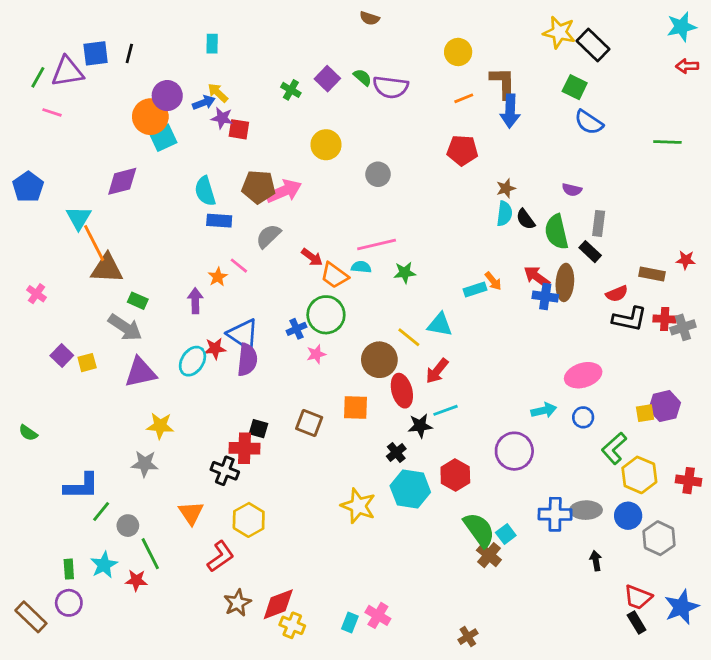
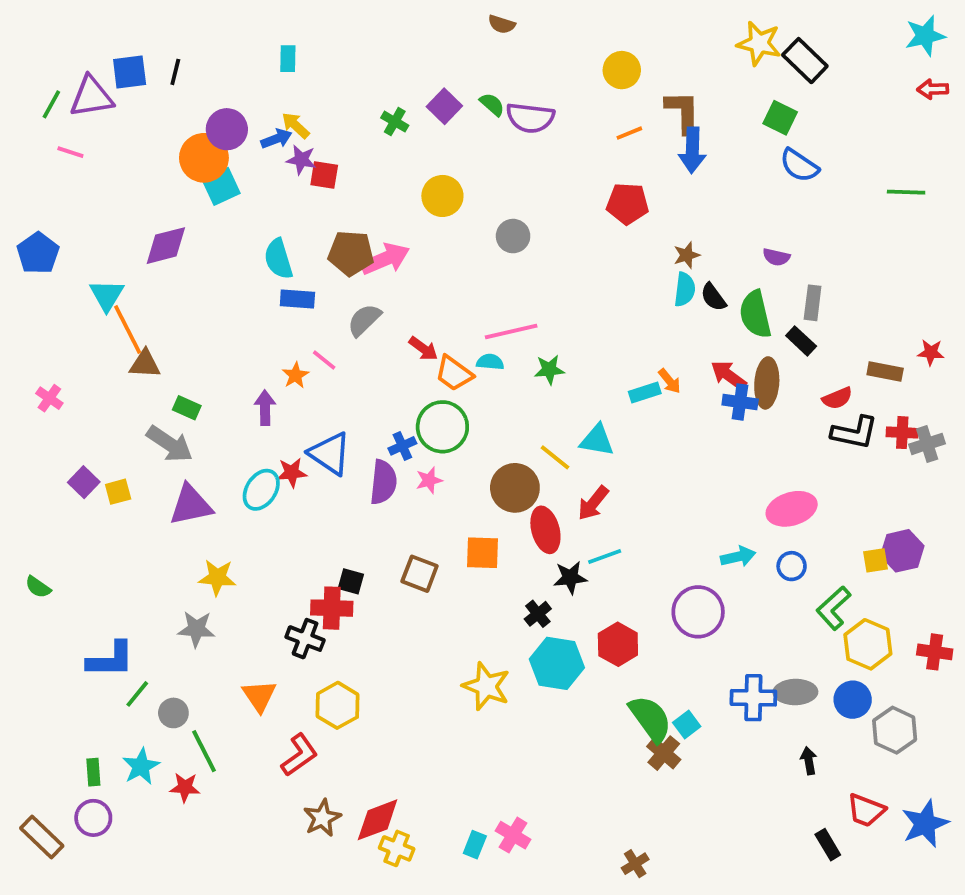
brown triangle: (107, 268) -> (145, 364), size x0.7
purple semicircle: (247, 360) -> (383, 482), moved
black rectangle: (637, 623) -> (828, 845), moved

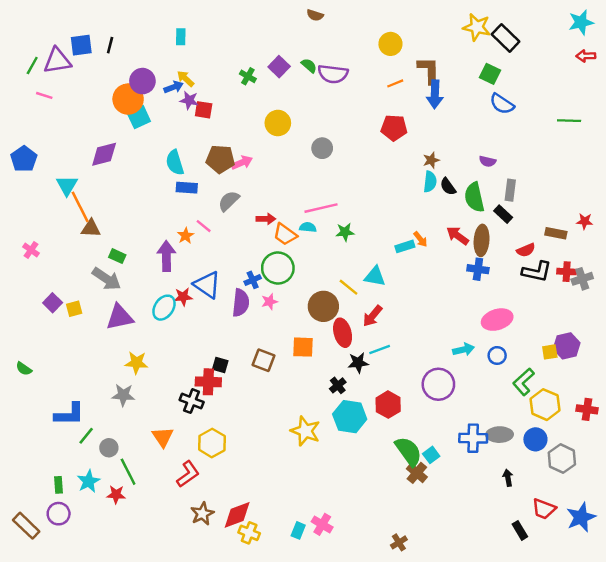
pink arrow: (385, 259) -> (242, 163), size x0.7
red arrow: (423, 349) -> (266, 219), turned -36
blue cross: (740, 402) -> (478, 269), moved
purple arrow: (265, 408) -> (166, 256), size x1.4

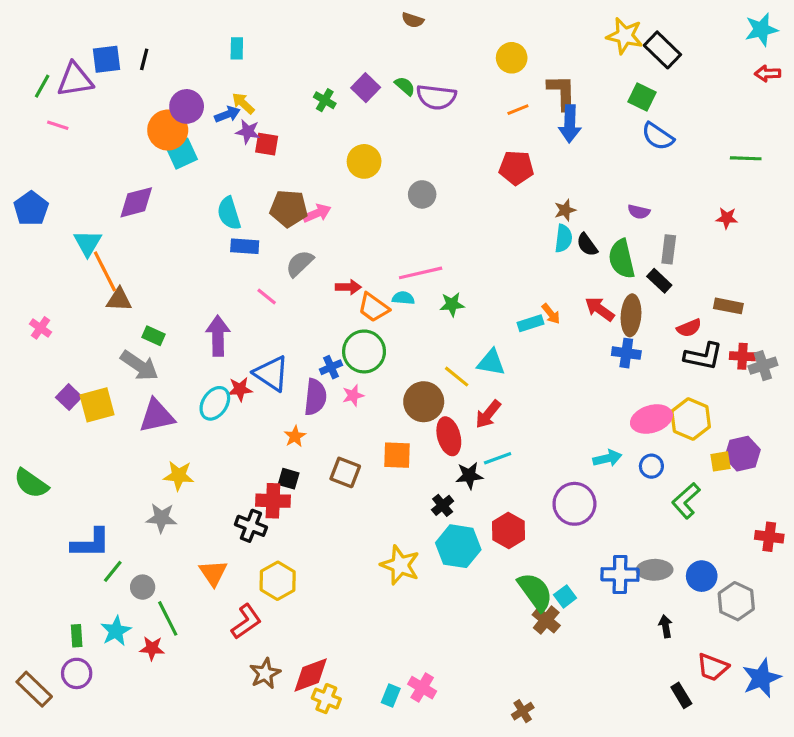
red star: (585, 221) -> (727, 218), moved
orange star: (186, 236) -> (295, 436), moved
yellow square: (74, 309) -> (97, 405), size x1.6
green semicircle: (24, 369) -> (31, 483), size x1.6
yellow hexagon: (545, 405) -> (691, 419), moved

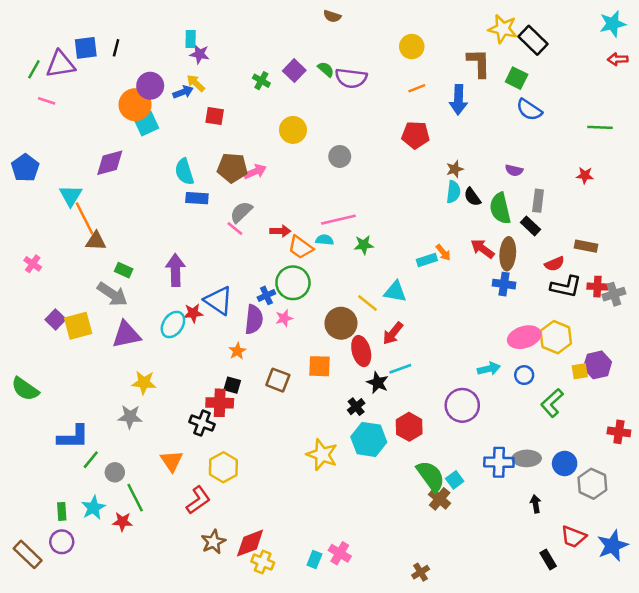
brown L-shape: (562, 92) -> (479, 63), moved
purple star: (248, 132) -> (199, 54), moved
pink line: (267, 297) -> (235, 228), moved
black star: (469, 476) -> (378, 383), turned 30

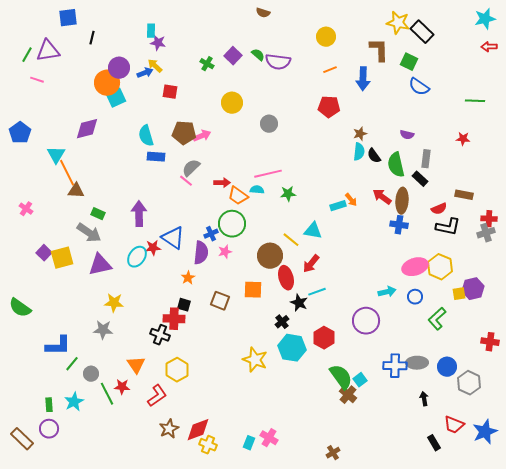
blue square: (86, 48) -> (68, 18), moved
red cross: (597, 287) -> (489, 219), moved
red star: (122, 522) -> (122, 387), moved

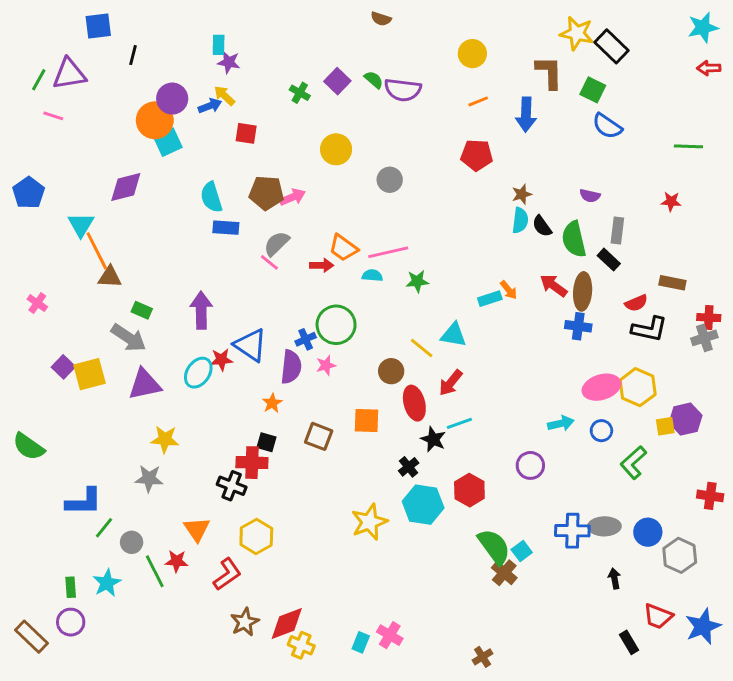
orange trapezoid: (238, 196) -> (343, 248), moved
brown circle: (270, 256) -> (391, 371), size x0.7
purple circle: (366, 321) -> (530, 465), size x0.7
yellow star: (255, 360) -> (369, 522), turned 30

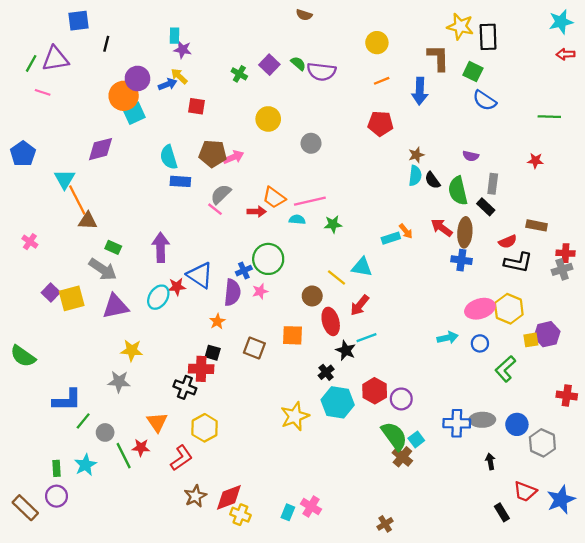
black rectangle: (612, 46) -> (488, 37), turned 44
purple circle: (530, 465) -> (401, 399), moved

